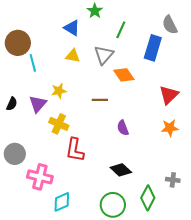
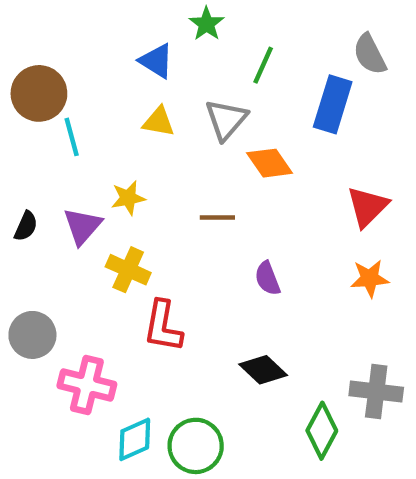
gray cross: (173, 180) -> (376, 392), size x1.6
green circle: (113, 205) -> (196, 446), moved

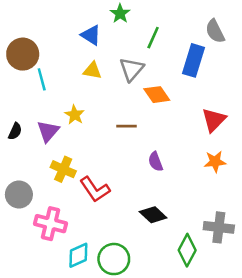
yellow star: (128, 198) -> (75, 115), turned -30
yellow cross: (128, 270) -> (63, 169), moved
red L-shape: (163, 326) -> (95, 189), turned -44

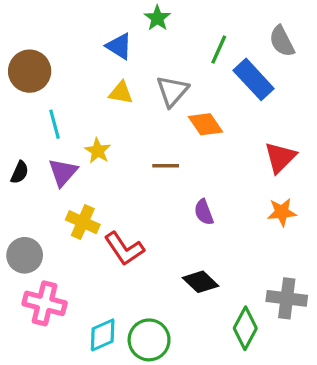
green line: (153, 38) -> (219, 50), moved
blue rectangle: (194, 60) -> (254, 79), turned -60
cyan line: (42, 79) -> (54, 124), moved
pink cross: (51, 224) -> (45, 303), moved

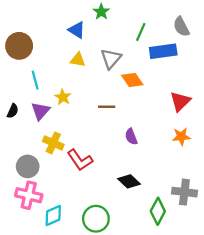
blue rectangle: (254, 79) -> (163, 51), turned -55
gray circle: (25, 255) -> (28, 166), moved
cyan diamond: (103, 335) -> (53, 216), moved

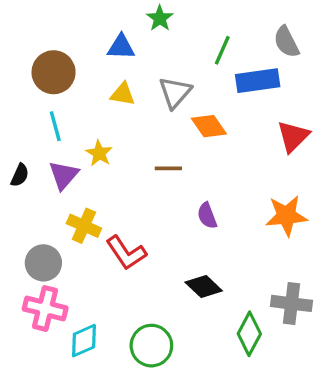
blue triangle: (77, 30) -> (121, 47), turned -30
brown circle: (19, 46) -> (54, 72), moved
red triangle: (180, 101) -> (293, 136), moved
orange star: (181, 137) -> (286, 216), size x1.4

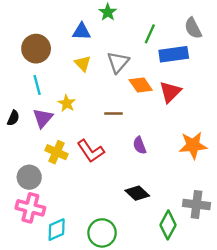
yellow triangle: (123, 94) -> (83, 63), turned 36
red triangle: (293, 136) -> (170, 92), moved
red L-shape: (126, 253) -> (91, 151), moved

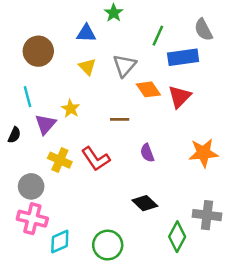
cyan line: (37, 85) -> (28, 97), moved
black semicircle: (13, 118) -> (14, 135), moved

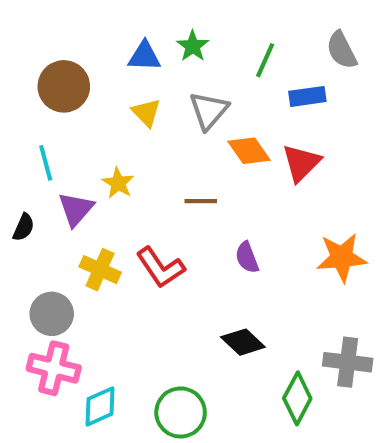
green star: (114, 13) -> (193, 46), moved
blue rectangle: (183, 57) -> (307, 96), size x0.7

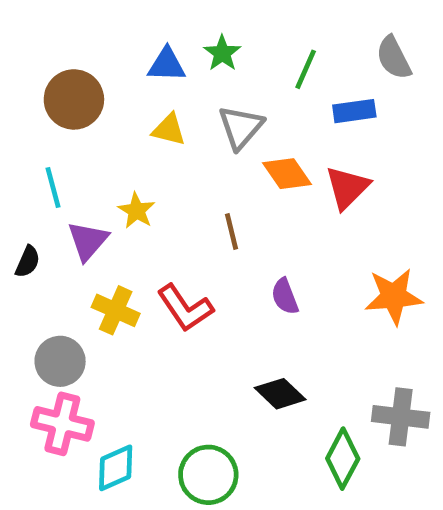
yellow triangle: (146, 113) -> (169, 130), turned -32
brown line: (201, 201) -> (231, 232), turned 76

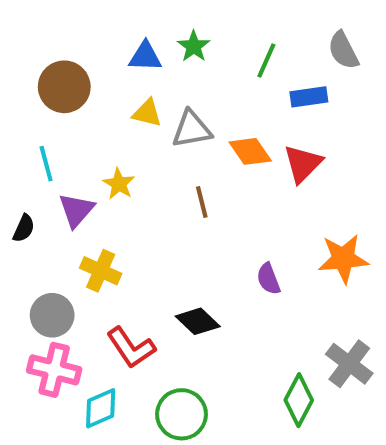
gray triangle: (241, 127) -> (192, 129), moved, turned 39
purple semicircle: (285, 296) -> (268, 279), moved
red L-shape: (185, 308) -> (131, 348), moved
black diamond: (280, 394) -> (198, 321), moved
gray cross: (401, 417) -> (349, 364), turned 30

